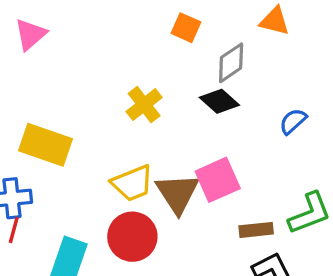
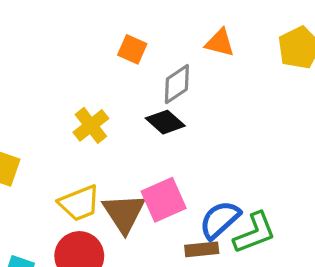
blue semicircle: (293, 121) -> (220, 220), moved, size x1.5

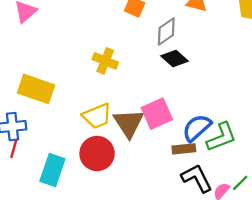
black diamond: (165, 122) -> (174, 58), moved
yellow cross: (91, 125) -> (105, 61), turned -30

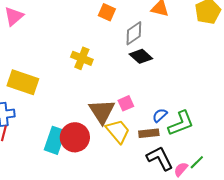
pink square: (157, 114) -> (126, 103), size x0.6
yellow trapezoid: (97, 116) -> (118, 131), moved, turned -108
blue semicircle: (197, 128) -> (160, 115), size x0.6
cyan rectangle: (52, 170) -> (55, 140), moved

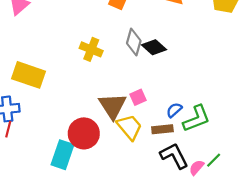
gray diamond: (134, 33) -> (134, 42), moved, turned -40
cyan rectangle: (55, 140) -> (63, 155), moved

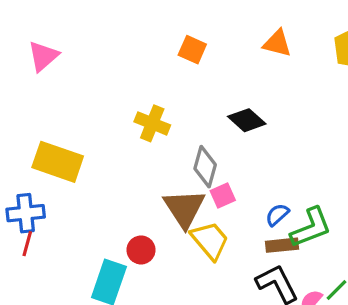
gray diamond: (134, 42) -> (205, 167), moved
brown rectangle: (162, 129) -> (282, 245), moved
red circle: (84, 133) -> (141, 250), size x0.6

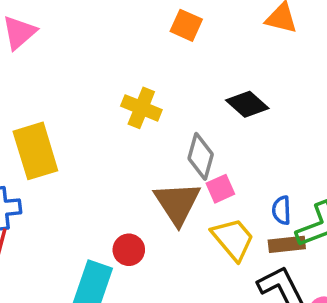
yellow rectangle: (58, 162) -> (35, 151), turned 54
blue semicircle: (277, 215) -> (281, 210), turned -50
yellow trapezoid: (210, 240) -> (233, 239), moved

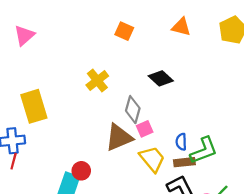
yellow cross: (141, 108) -> (97, 81), turned 30
brown triangle: (177, 203) -> (119, 137), turned 40
red circle: (129, 250) -> (81, 171), moved

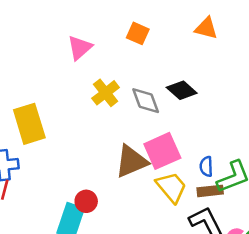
pink triangle: (24, 35) -> (80, 48), moved
gray diamond: (133, 110) -> (146, 101), moved, turned -36
pink square: (145, 129) -> (162, 151), size x1.8

